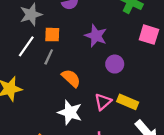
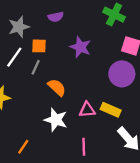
purple circle: (115, 64) -> (122, 74), moved, size x1.5
pink triangle: (103, 102) -> (87, 110), turned 36

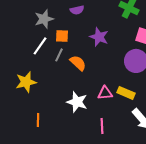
orange semicircle: (57, 87) -> (78, 63), moved
orange line: (23, 147) -> (38, 120), moved, turned -32

